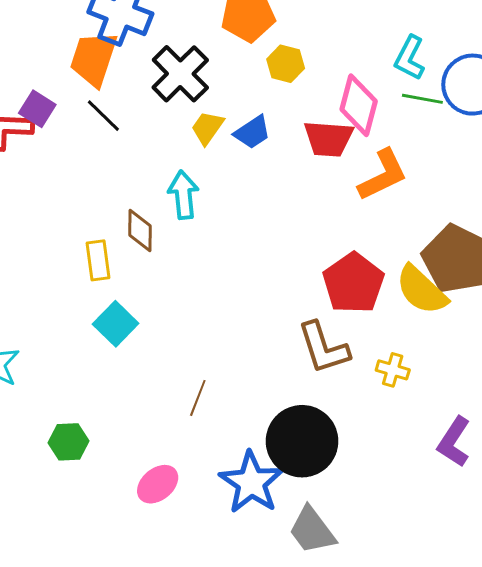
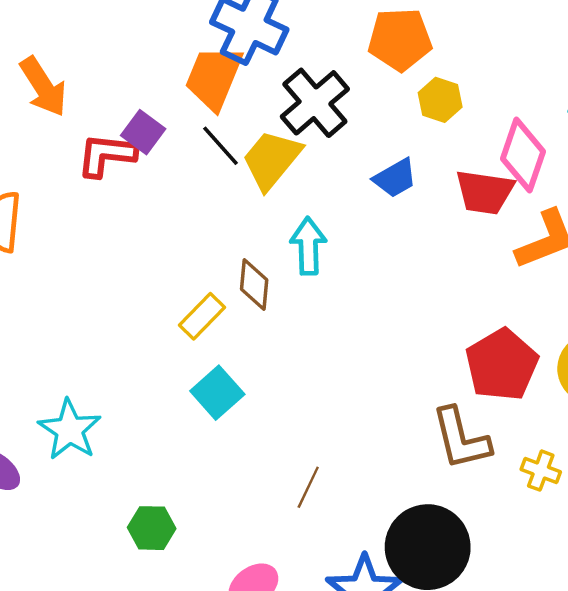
yellow trapezoid: (207, 128) -> (272, 160), moved, size x1.5
yellow rectangle: (98, 260) -> (202, 316), turned 48

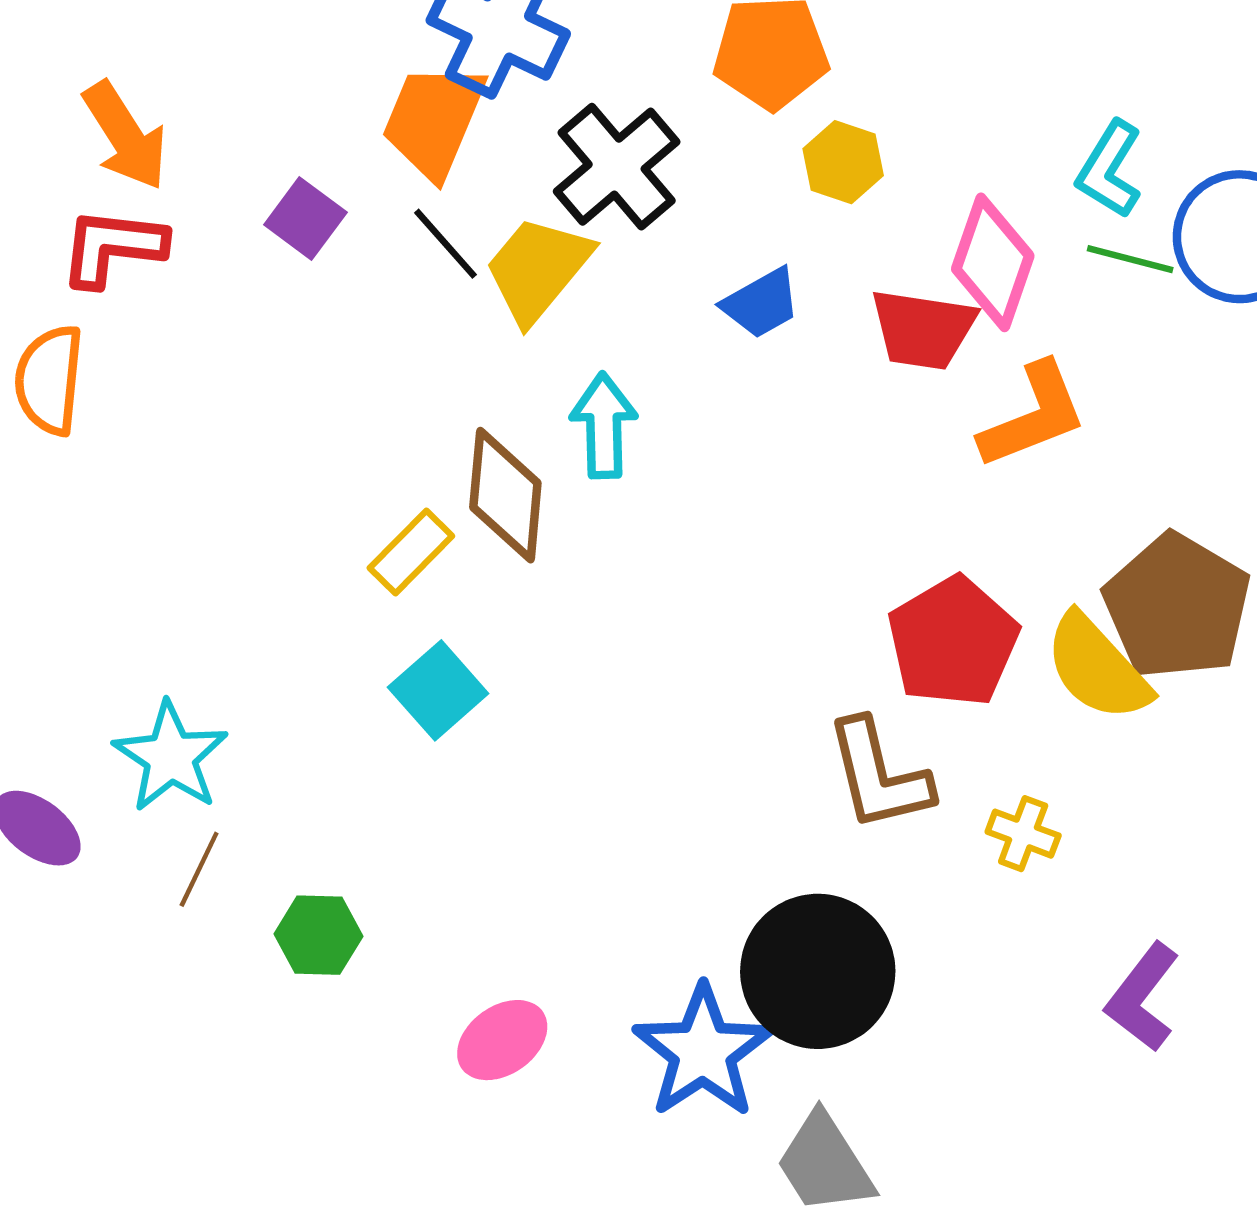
red L-shape: (107, 155) -> (113, 247), moved
brown diamond: (254, 285) -> (505, 495), size x1.4
brown line: (308, 487) -> (199, 869), moved

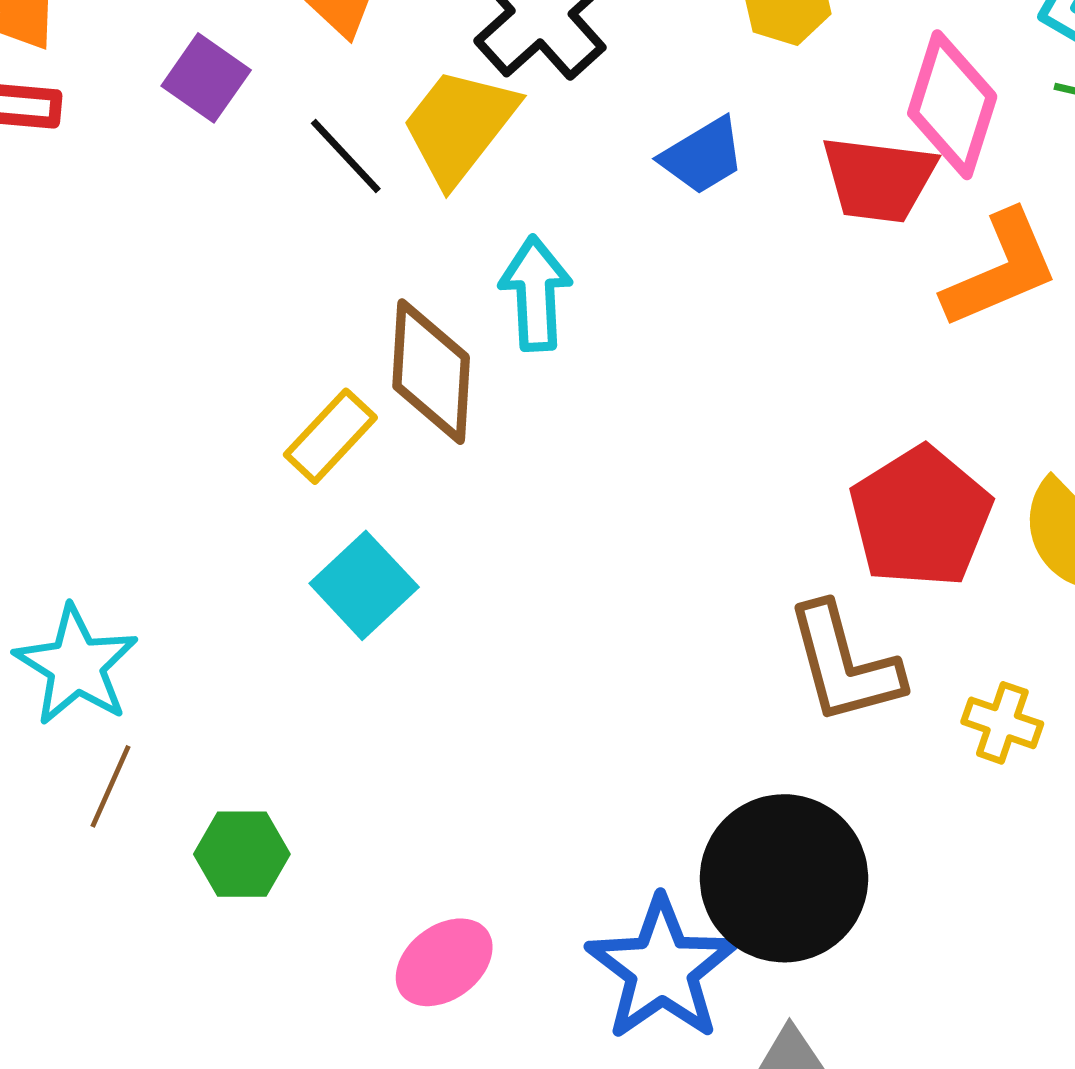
black line: (446, 244) -> (346, 156), moved

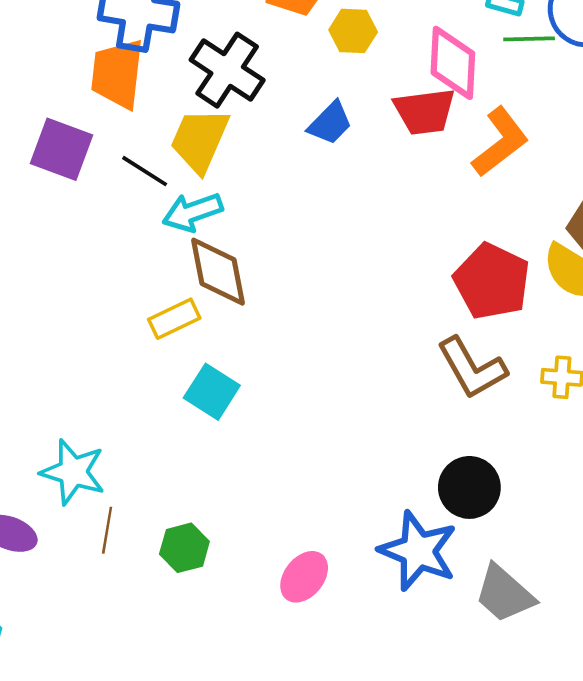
purple square: (206, 78) -> (62, 149), size x1.4
cyan arrow: (536, 293) -> (193, 212), moved, turned -92
yellow rectangle: (330, 436) -> (174, 319), turned 36
black circle: (784, 878) -> (469, 487), size x0.7

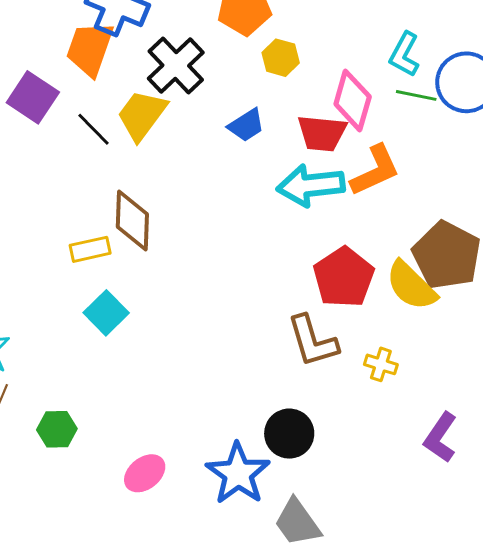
cyan arrow: (193, 212) -> (311, 185), moved, size x1.4

